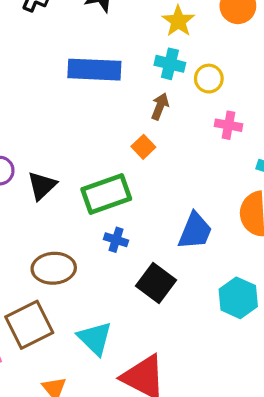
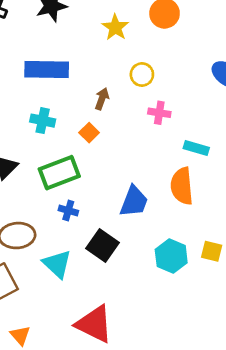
cyan cross: (170, 64) -> (43, 121), moved
cyan triangle: (95, 338) -> (57, 264), moved

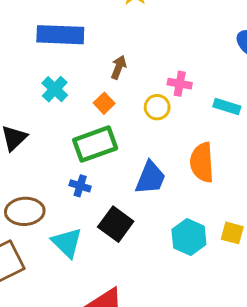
yellow circle: (142, 74) -> (157, 107), moved
cyan cross: (43, 121) -> (55, 89), turned 30
cyan rectangle: (196, 148) -> (227, 106), moved
green rectangle: (59, 173) -> (95, 144), moved

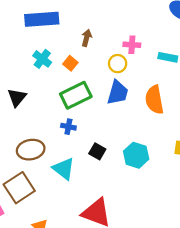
orange square: (104, 103) -> (70, 63), moved
blue trapezoid: (150, 178) -> (118, 93), moved
black square: (116, 224) -> (97, 151), size x0.7
cyan hexagon: (189, 237) -> (136, 155), moved

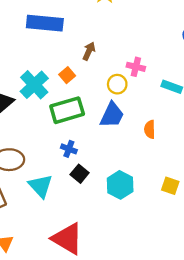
cyan cross: (42, 59) -> (34, 85), moved, size x1.4
orange semicircle: (154, 100) -> (150, 129), size x0.6
blue cross: (68, 127) -> (69, 149), moved

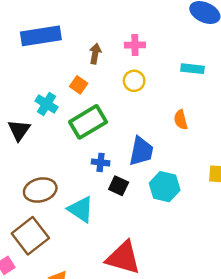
pink cross: (136, 67) -> (135, 45), moved
cyan cross: (34, 85) -> (46, 104), size x0.7
blue trapezoid: (112, 115) -> (141, 151), moved

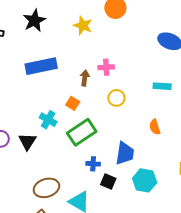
pink cross: (135, 45) -> (106, 67), moved

